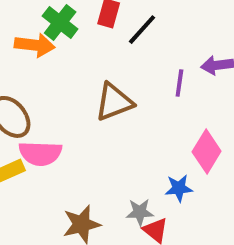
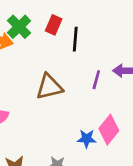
black line: (142, 30) -> (75, 39), turned -45
blue star: (179, 188) -> (87, 139), moved

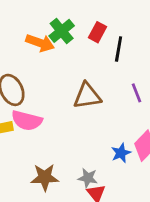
purple line: (96, 80) -> (137, 93), turned -42
blue star: (87, 139) -> (121, 153), turned -30

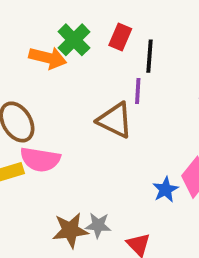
purple line: (137, 93) -> (138, 91), moved, turned 30
brown triangle: (87, 96) -> (115, 120), turned 40
gray star: (88, 178) -> (98, 225), moved

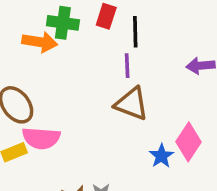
green cross: (74, 40) -> (63, 23), turned -32
brown triangle: (115, 120) -> (132, 104), moved

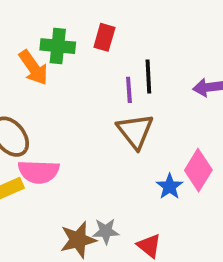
black line: (135, 32) -> (148, 76), moved
orange arrow: (40, 42) -> (33, 68), turned 48
brown triangle: (132, 104) -> (135, 131), turned 33

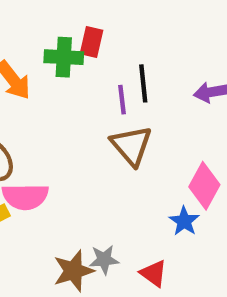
green cross: (58, 46) -> (64, 57), moved
blue star: (170, 186) -> (184, 221), moved

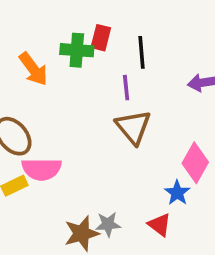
black line: (143, 83) -> (141, 52), moved
red triangle: (154, 273) -> (160, 225), moved

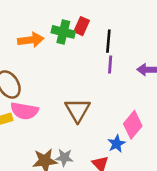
orange arrow: (33, 69) -> (31, 40), turned -70
purple line: (126, 88) -> (110, 65), moved
brown triangle: (133, 127) -> (78, 110), moved

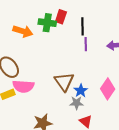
orange arrow: (31, 40) -> (23, 31), turned 30
blue star: (117, 144) -> (81, 91), moved
gray star: (64, 157) -> (77, 103), moved

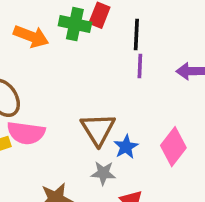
gray star: (77, 103) -> (103, 173), moved

